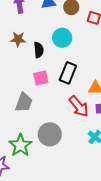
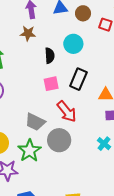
brown star: (18, 39) -> (28, 33), moved
gray trapezoid: (24, 102) -> (35, 122), moved, turned 95
red arrow: (79, 106) -> (67, 112), moved

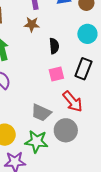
cyan circle: (73, 44) -> (87, 34), moved
green star: (30, 151) -> (36, 141), turned -30

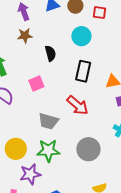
pink square: (56, 74) -> (36, 84), moved
gray circle: (66, 130) -> (88, 149), moved

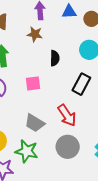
gray circle: (88, 149) -> (68, 147), moved

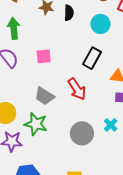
black semicircle: (55, 58) -> (69, 13), moved
gray circle: (68, 147) -> (82, 133), moved

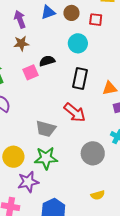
black semicircle: (69, 13) -> (47, 61), moved, turned -91
pink square: (44, 56) -> (31, 72), moved

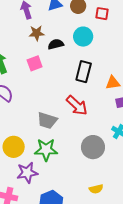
brown star: (21, 43) -> (37, 33), moved
black semicircle: (47, 61) -> (56, 44), moved

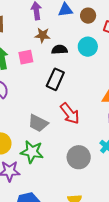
pink square: (35, 63) -> (26, 57), moved
black rectangle: (84, 72) -> (55, 79), moved

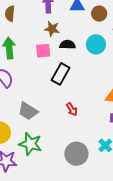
pink square: (26, 57) -> (43, 51), moved
red arrow: (70, 113) -> (72, 109), size x0.6
gray trapezoid: (38, 123) -> (28, 111), moved

